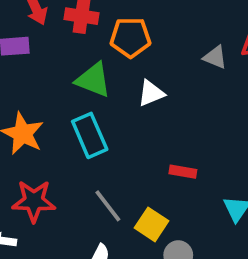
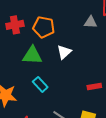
orange pentagon: (130, 37) -> (44, 27), turned 30
cyan rectangle: (90, 135) -> (40, 84), size x0.7

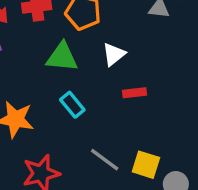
red rectangle: (94, 86) -> (134, 93), moved

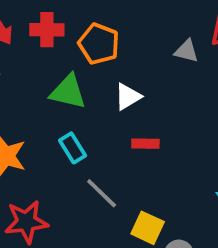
gray line: (105, 160) -> (102, 193), moved

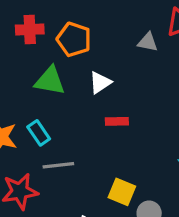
cyan rectangle: (73, 148) -> (39, 133), moved
gray line: (102, 193) -> (58, 165), moved, turned -48

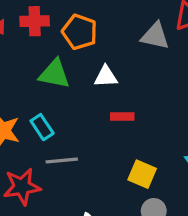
gray triangle: (148, 42) -> (155, 36), size x1.4
white triangle: (100, 83) -> (106, 77), turned 30
yellow square: (122, 192) -> (142, 174), moved

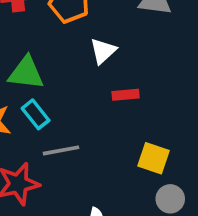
green triangle: (54, 74) -> (26, 73), moved
white triangle: (106, 77) -> (103, 51), turned -35

